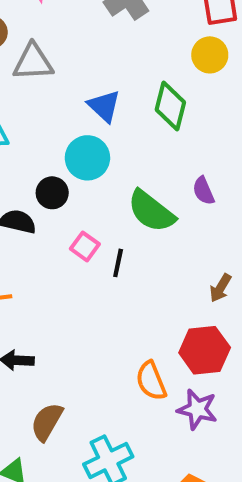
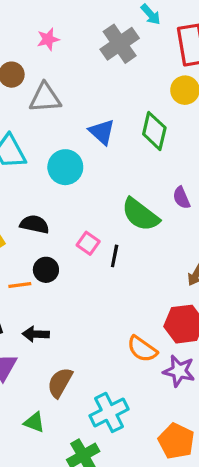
cyan circle: (87, 158) -> (65, 167), moved
black circle: (52, 193) -> (46, 270), moved
orange semicircle: (151, 381) -> (142, 349), turned -32

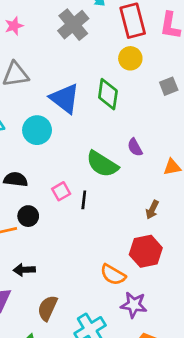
blue triangle: (102, 132) -> (65, 98), size x1.4
pink square: (88, 243) -> (61, 191), turned 30
purple star: (179, 371) -> (134, 305), moved

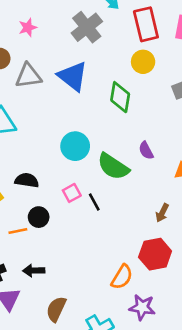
blue triangle: (65, 98) -> (73, 76), moved
cyan circle: (37, 130) -> (75, 146), moved
black line: (84, 200) -> (94, 202), turned -36
orange semicircle: (113, 275) -> (122, 277), turned -90

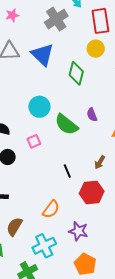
black line: (94, 202) -> (67, 171), moved
orange semicircle: (122, 277) -> (51, 209), moved

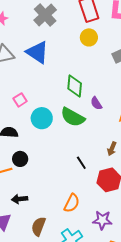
green diamond: (76, 73) -> (75, 86), moved
cyan circle: (39, 107) -> (42, 118), moved
pink square: (34, 141) -> (20, 100), moved

